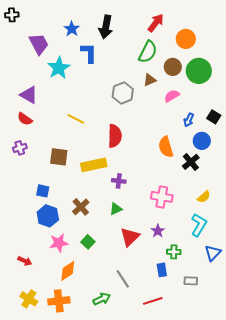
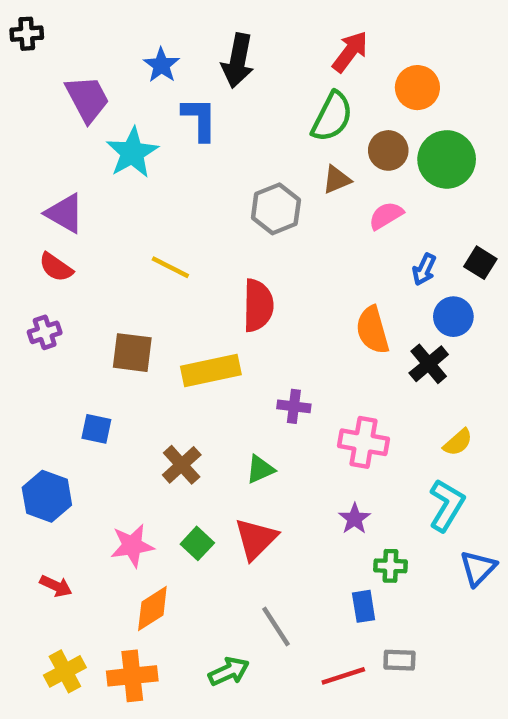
purple cross: (119, 181) -> (294, 406), moved
blue hexagon: (48, 216) -> (47, 496), moved
red triangle: (130, 237) -> (256, 539), moved
gray rectangle: (191, 281) -> (399, 660), moved
yellow cross: (29, 299) -> (65, 671), turned 30

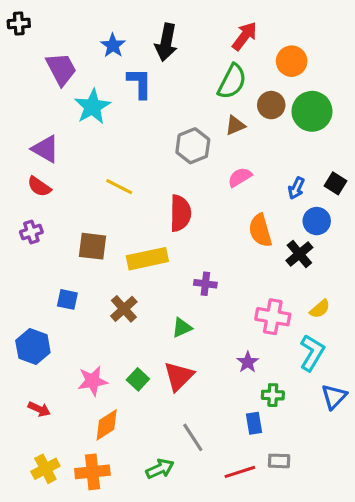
pink semicircle: (386, 216) -> (240, 177), moved
pink cross: (364, 442) -> (273, 317), moved
brown cross: (182, 465) -> (124, 309), moved

